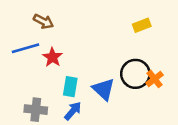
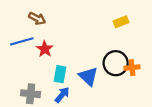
orange cross: (155, 79) -> (132, 68), turned 32

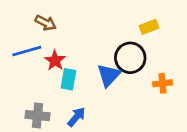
black circle: (116, 63) -> (130, 58), moved
cyan rectangle: (60, 74) -> (68, 79), moved
blue triangle: (88, 76) -> (109, 75), moved, turned 30

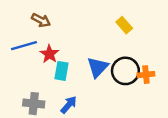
yellow rectangle: (149, 27) -> (124, 25), moved, turned 70
black circle: (130, 58) -> (125, 71), moved

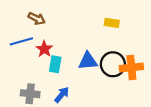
yellow rectangle: (124, 25) -> (112, 23), turned -40
blue triangle: (98, 67) -> (88, 61), turned 42
orange cross: (146, 75) -> (131, 68), size x1.5

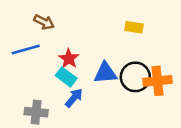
red star: (44, 49) -> (69, 59), moved
cyan rectangle: (55, 64) -> (66, 77), turned -63
blue arrow: (62, 95) -> (74, 98), moved

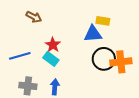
blue line: (26, 49) -> (20, 56), moved
blue triangle: (105, 73) -> (93, 34), moved
blue arrow: (74, 98) -> (55, 87), moved, turned -35

